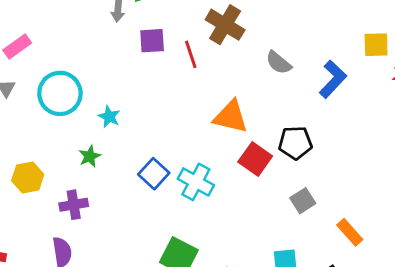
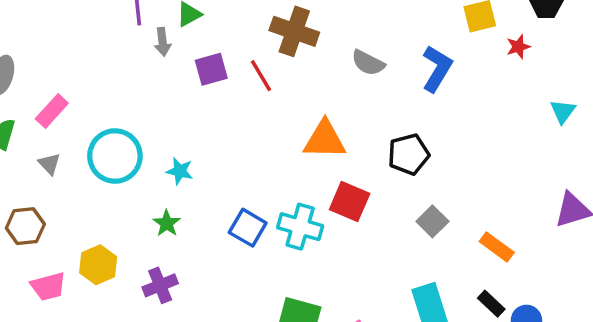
red square: (255, 159) -> (350, 202), moved

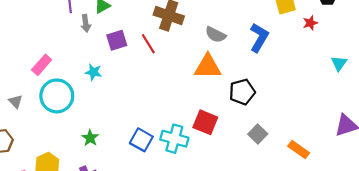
pink rectangle: (52, 111) -> (42, 65), moved
orange triangle: (325, 140) -> (208, 67), moved
cyan star: (180, 171) -> (93, 72), moved

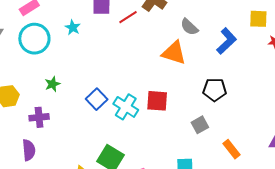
red line: (148, 44) -> (128, 17), turned 72
black pentagon: (242, 92) -> (215, 90), moved
red square: (205, 122) -> (157, 101), turned -35

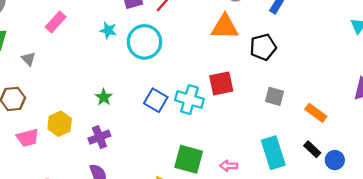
cyan circle: (34, 39) -> (144, 42), moved
black pentagon: (215, 90) -> (263, 47), moved
gray square: (200, 125) -> (274, 96), turned -30

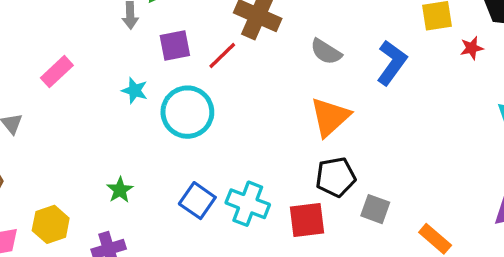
orange triangle: (225, 27) -> (330, 117), moved, turned -48
black pentagon: (263, 47) -> (336, 177), moved
red square: (221, 83) -> (307, 220), moved

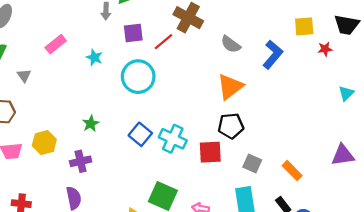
cyan star: (135, 91) -> (94, 58), moved
gray square: (375, 209) -> (252, 164), moved

